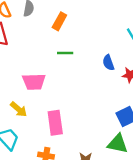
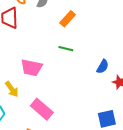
blue semicircle: (108, 63) -> (103, 67), turned -144
pink rectangle: (55, 123) -> (42, 109), turned -55

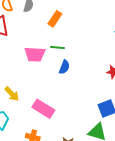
blue semicircle: (103, 67) -> (64, 67), moved
pink trapezoid: (32, 68) -> (35, 54), moved

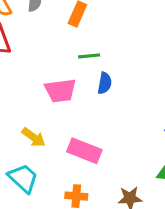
pink trapezoid: (35, 54) -> (60, 91), moved

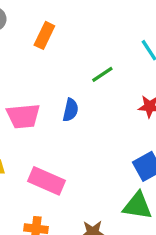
green line: (89, 56) -> (102, 74), moved, turned -30

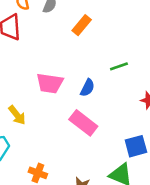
pink rectangle: (47, 181) -> (83, 123), moved

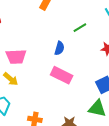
pink trapezoid: (50, 83) -> (16, 57), moved

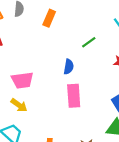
pink rectangle: (62, 75) -> (74, 96), turned 65

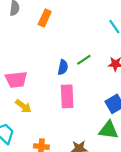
green line: (89, 42) -> (84, 60), moved
yellow arrow: (19, 105) -> (23, 106), moved

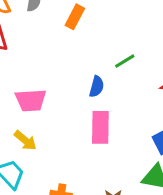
green line: (84, 60) -> (125, 61), moved
yellow arrow: (23, 106) -> (25, 140), moved

